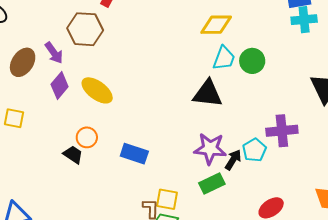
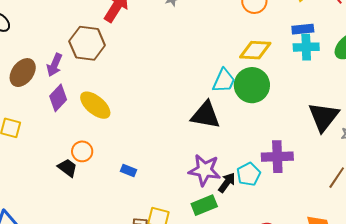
yellow diamond: (216, 25) -> (255, 50), moved
purple arrow: (54, 53) -> (54, 65), turned 55
green circle: (252, 61) -> (252, 85), size x1.4
blue rectangle: (134, 154) -> (129, 171), size x0.6

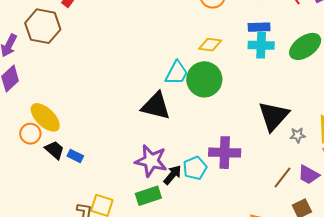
yellow diamond: (255, 50) -> (210, 45), size x0.7
yellow ellipse: (95, 105) -> (45, 117), moved
black trapezoid: (67, 168) -> (55, 150), moved

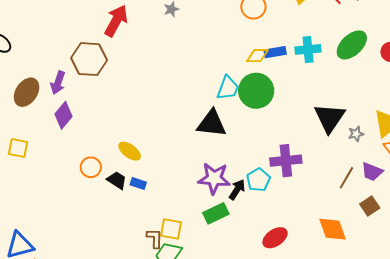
blue rectangle: (259, 27) -> (275, 52), moved
yellow ellipse: (45, 117) -> (130, 151), moved, size x0.7

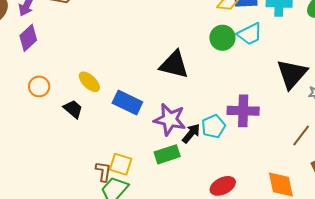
cyan trapezoid: (228, 88) -> (250, 34), moved, turned 36
green circle: (256, 91) -> (222, 38), size x0.7
orange circle: (91, 167) -> (39, 86), moved
blue rectangle: (138, 184) -> (127, 103), moved, size x1.8

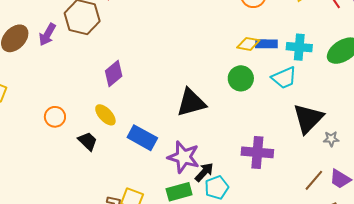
cyan trapezoid: (250, 34) -> (284, 78), moved
purple diamond: (28, 38) -> (114, 74), moved
black triangle: (174, 65) -> (191, 102), turned -32
cyan pentagon: (213, 126) -> (217, 188), moved

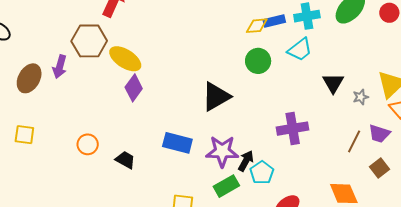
yellow ellipse: (105, 115) -> (125, 59), moved, size x1.4
black triangle: (308, 118) -> (333, 83), size x0.7

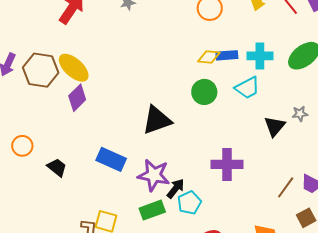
brown hexagon: (89, 41) -> (41, 70), moved
gray star: (361, 97) -> (300, 114), moved

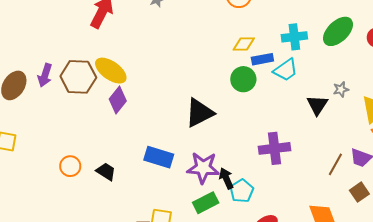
blue rectangle: (227, 55) -> (262, 59), moved
orange circle: (22, 146) -> (70, 166), moved
black arrow: (176, 188) -> (226, 178), turned -55

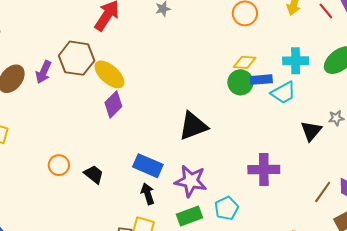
brown hexagon: (78, 77) -> (77, 58), moved
green circle: (243, 79) -> (240, 82), moved
black arrow: (226, 178) -> (148, 194), moved

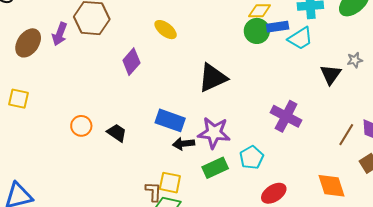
yellow ellipse: (109, 74) -> (166, 30), moved, size x0.7
purple cross: (264, 170) -> (286, 116), turned 32
black arrow: (148, 194) -> (184, 144), moved, turned -75

